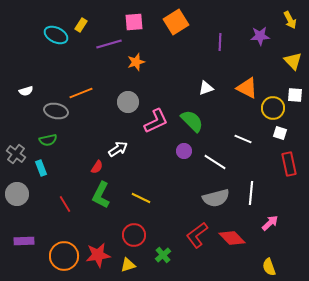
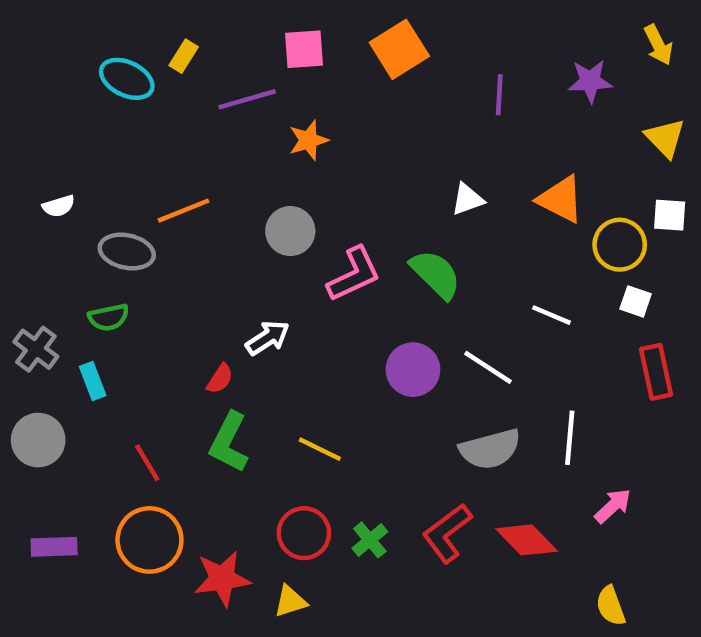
purple circle: (184, 151) -> (413, 370), moved, size x1.5
green cross: (163, 255) -> (370, 540), moved
orange circle: (64, 256) -> (149, 540), moved

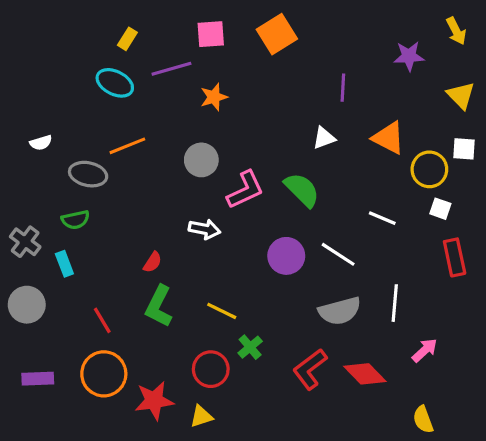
cyan ellipse: (127, 79) -> (115, 83), moved
purple line: (499, 95) -> (343, 88), moved
white arrow: (268, 338) -> (204, 229), moved, turned 44
green cross: (370, 540) -> (250, 347), moved

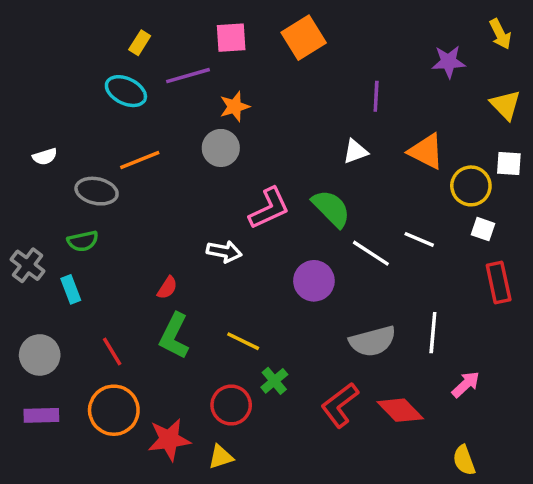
gray circle: (201, 160) -> (221, 148), moved
white line: (338, 254) -> (371, 253), moved
gray circle: (27, 305) -> (40, 355), moved

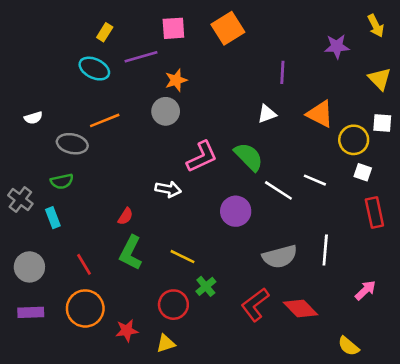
pink arrow: (466, 384) -> (365, 290), moved
red star: (169, 440) -> (127, 331), size x0.7
yellow semicircle: (464, 460) -> (349, 346), turned -30

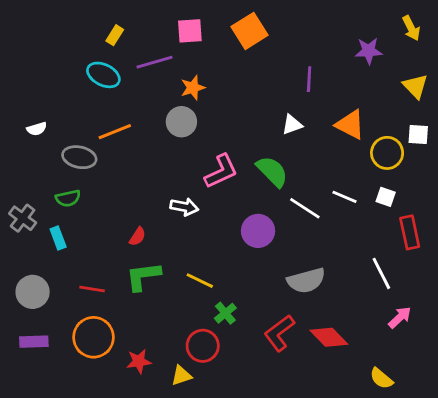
white square: (363, 172) -> (386, 197), moved
white line: (325, 250) -> (381, 273), moved, turned -32
green L-shape: (131, 253) -> (143, 276), turned 56
red line: (84, 264) -> (92, 289), turned -50
red circle: (173, 305) -> (203, 346), moved

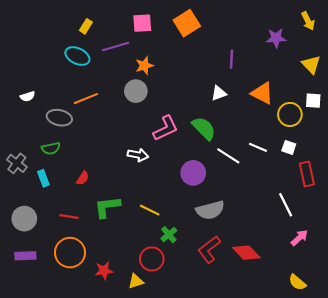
red semicircle: (137, 237) -> (83, 178), moved
gray semicircle: (306, 281) -> (210, 210), moved
yellow semicircle: (381, 378) -> (297, 282), moved

